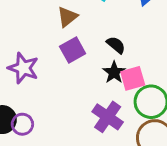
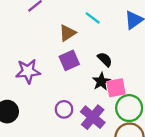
purple star: (23, 68) -> (28, 71), turned -30
purple circle: (22, 124) -> (64, 109), moved

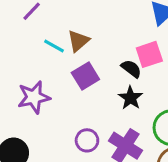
cyan line: (93, 18) -> (54, 46), moved
pink square: (116, 88) -> (149, 54), moved

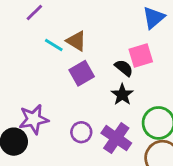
brown triangle: (78, 41) -> (76, 41), turned -50
purple star: (34, 97) -> (34, 119), moved

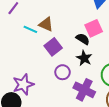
purple circle: (81, 132) -> (63, 72), moved

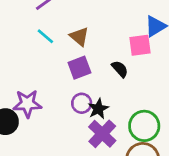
pink square: (94, 28) -> (140, 45), moved
cyan line: (30, 29) -> (45, 36), moved
black star: (84, 58) -> (98, 109), moved

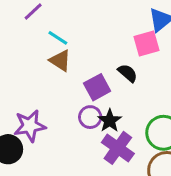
cyan line: (45, 36) -> (58, 38), moved
brown triangle: (79, 36) -> (60, 60), moved
purple square: (79, 68) -> (97, 87), moved

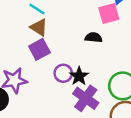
black semicircle: (128, 73) -> (94, 37), turned -35
purple square: (97, 87) -> (39, 49), moved

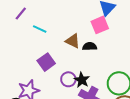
brown triangle: (39, 27) -> (73, 41), moved

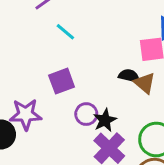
brown triangle: (73, 41) -> (145, 83), moved

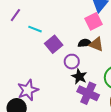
purple square: (62, 81) -> (54, 44), moved
purple circle: (86, 114) -> (72, 62), moved

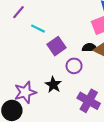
black star: (79, 76) -> (53, 85), moved

